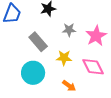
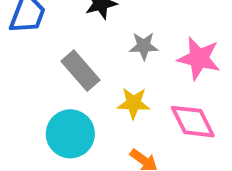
pink star: (96, 36) -> (199, 58), turned -30

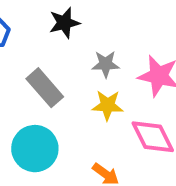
yellow star: (134, 103) -> (108, 105), moved

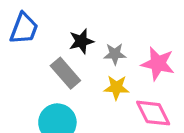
black star: (64, 23) -> (81, 41), moved

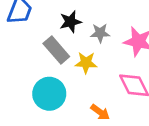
yellow star: (116, 87) -> (86, 63), moved

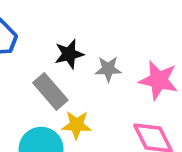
yellow star: (86, 63) -> (77, 125), moved

